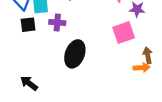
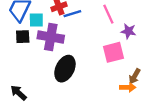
purple cross: (57, 22) -> (51, 37), size x1.6
brown arrow: (148, 55) -> (135, 76), turned -144

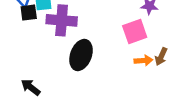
black square: (23, 37) -> (29, 13), moved
orange arrow: (128, 87) -> (143, 61), moved

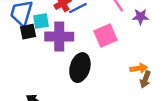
pink square: (135, 32) -> (106, 36), moved
brown arrow: (161, 57) -> (145, 79), moved

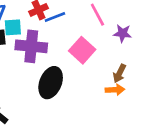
pink square: (106, 36) -> (82, 50), turned -30
brown arrow: (145, 79) -> (119, 73), moved

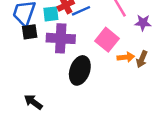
cyan square: (13, 27) -> (51, 14), moved
orange arrow: (115, 90) -> (126, 57), moved

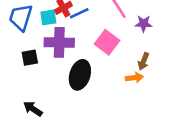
black square: (30, 32) -> (30, 58), moved
orange arrow: (126, 57) -> (134, 78), moved

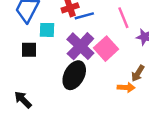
cyan square: (48, 17) -> (47, 30), moved
purple cross: (59, 42) -> (80, 46), moved, turned 32

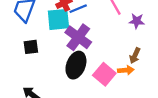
cyan square: (47, 30) -> (58, 19), moved, size x1.5
pink square: (106, 49) -> (104, 74), moved

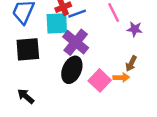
black square: (31, 47) -> (28, 49), size x1.6

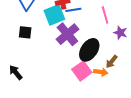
cyan square: (57, 23) -> (54, 15), turned -30
black square: (28, 49) -> (25, 32), size x0.6
black ellipse: (72, 70) -> (89, 50), moved

